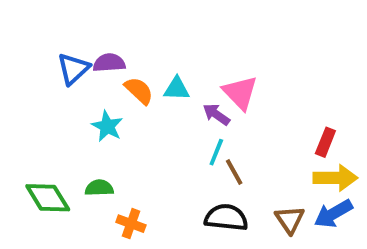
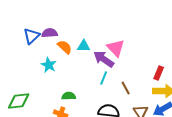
purple arrow: (216, 114) -> (104, 59), size x1.5
brown line: (234, 172) -> (126, 88), moved
green semicircle: (99, 188) -> (69, 96), moved
green diamond: (48, 198) -> (19, 101), turned -65

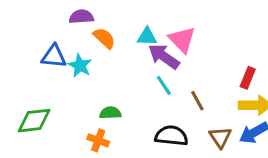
blue triangle: (32, 36) -> (54, 56), moved, turned 48
cyan triangle: (84, 46) -> (147, 37), moved
cyan line: (104, 78) -> (164, 85), turned -56

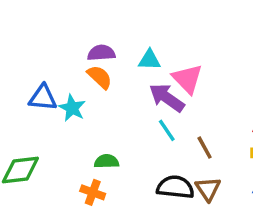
purple semicircle: (81, 17) -> (101, 53), moved
cyan triangle: (147, 37) -> (150, 60), moved
brown triangle: (220, 137) -> (208, 189), moved

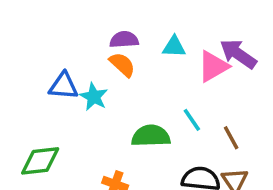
pink triangle: (187, 79) -> (213, 66), turned 44
purple arrow: (167, 98) -> (238, 54), moved
green semicircle: (106, 161) -> (151, 136), moved, size x1.5

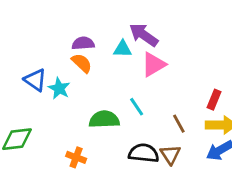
purple arrow: (238, 54) -> (144, 35), moved
blue triangle: (63, 86) -> (35, 80), turned 30
brown line: (231, 138) -> (179, 124), moved

